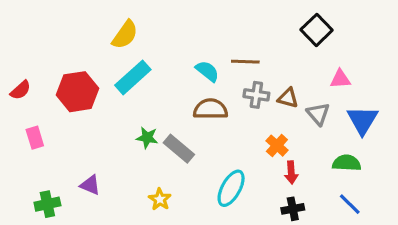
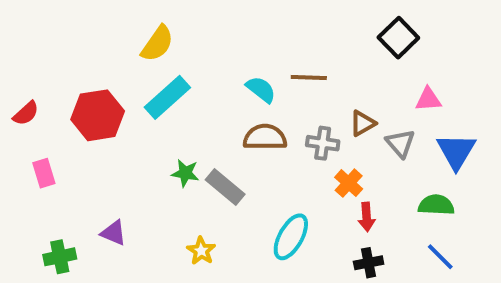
gray cross: (256, 95) -> (323, 143), moved
brown triangle: (288, 98) -> (363, 123), turned -45

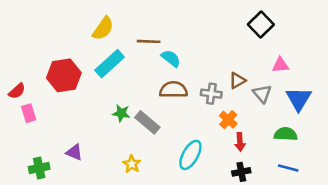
brown line: (309, 77) -> (149, 41), moved
red semicircle: (26, 113) -> (17, 91), moved
blue line: (440, 257) -> (288, 168), turned -30

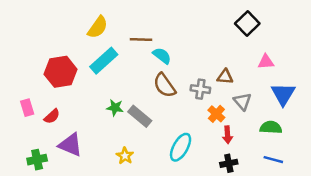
brown triangle: (237, 81) -> (225, 77), turned 35
brown semicircle: (173, 90) -> (164, 85), turned -125
red semicircle: (17, 91) -> (52, 116), moved
gray triangle: (262, 94) -> (242, 101), moved
purple triangle: (74, 152) -> (70, 145), size x1.5

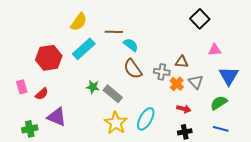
orange cross: (216, 114) -> (177, 84), moved
green semicircle: (271, 127) -> (219, 103), turned -36
red arrow: (228, 135) -> (184, 109), turned -72
yellow star: (125, 156) -> (116, 123), moved, size x1.6

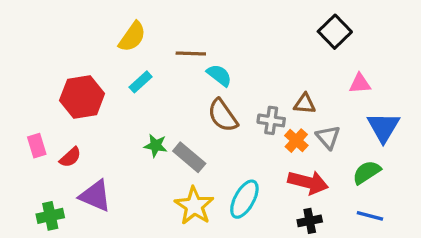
cyan rectangle: (84, 49) -> (141, 82), size x0.6
red arrow: (184, 109) -> (308, 182), size x1.6

